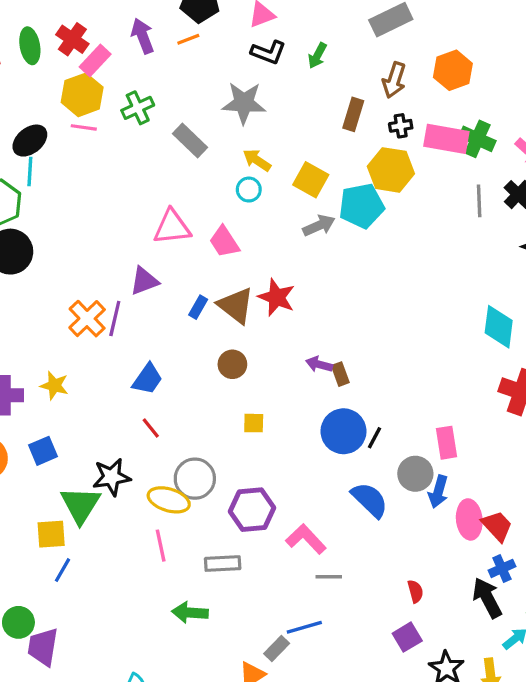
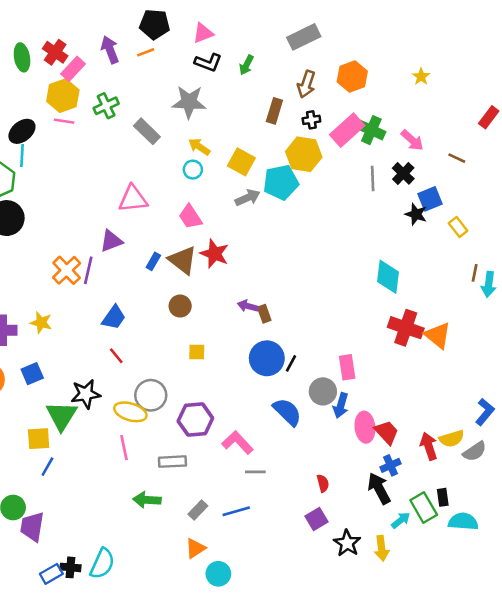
pink rectangle: (446, 139) -> (347, 130), turned -52
pink trapezoid: (224, 242) -> (190, 217), moved
gray rectangle: (277, 649) -> (198, 510), moved

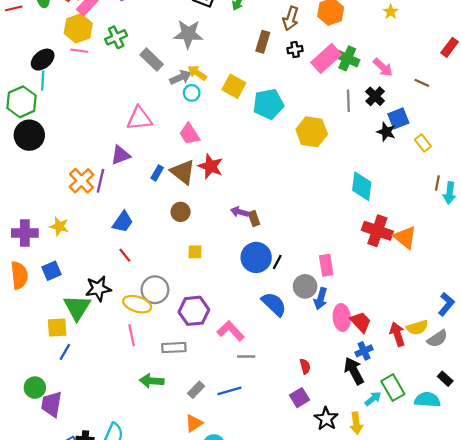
yellow hexagon: (304, 154) -> (312, 132), moved
gray arrow: (248, 198) -> (181, 77), moved
black rectangle: (443, 497) -> (445, 379), moved, turned -40

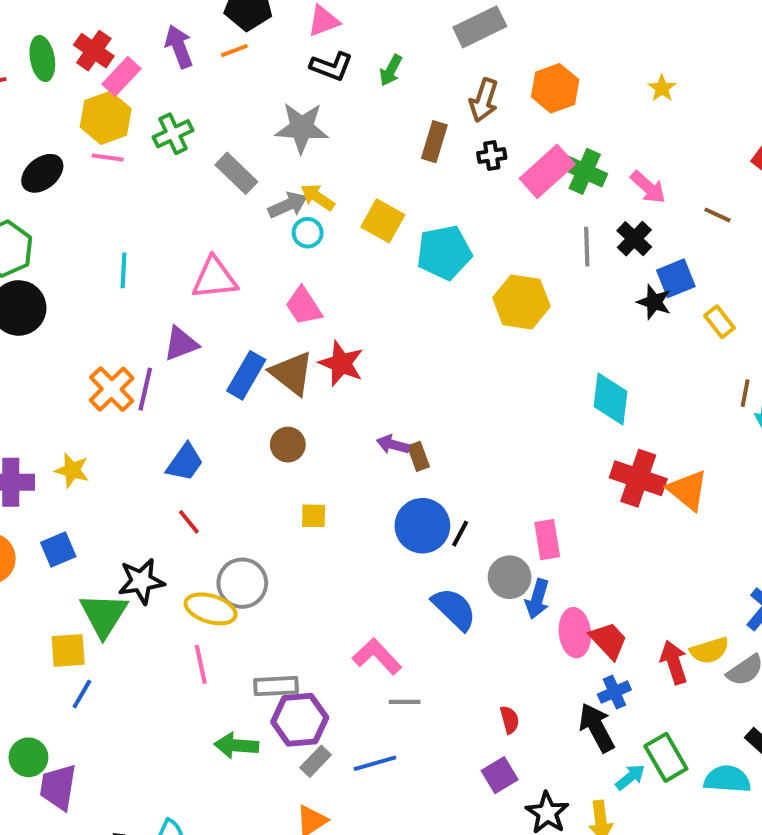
cyan line: (43, 81) -> (124, 270), moved
blue rectangle: (157, 173) -> (246, 375), size x1.6
purple hexagon: (194, 311) -> (300, 720), moved

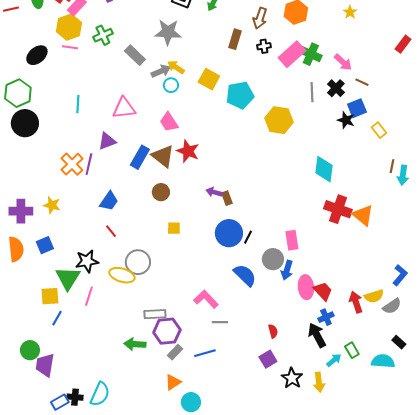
brown line: (717, 215) -> (362, 82), moved
pink line: (201, 664) -> (89, 296), moved, turned 30
green rectangle: (666, 757) -> (352, 350), size x0.7

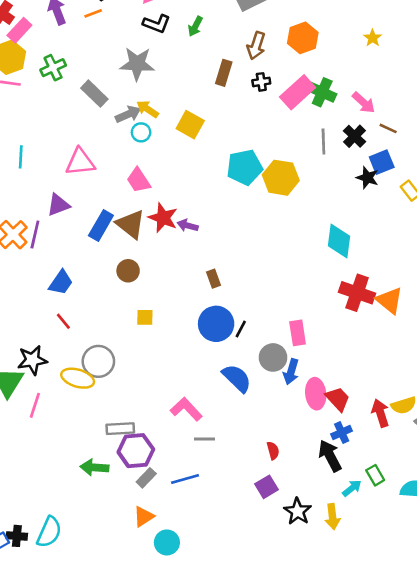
cyan pentagon: (240, 95) -> (245, 167), moved
purple arrow: (214, 192) -> (188, 226), moved

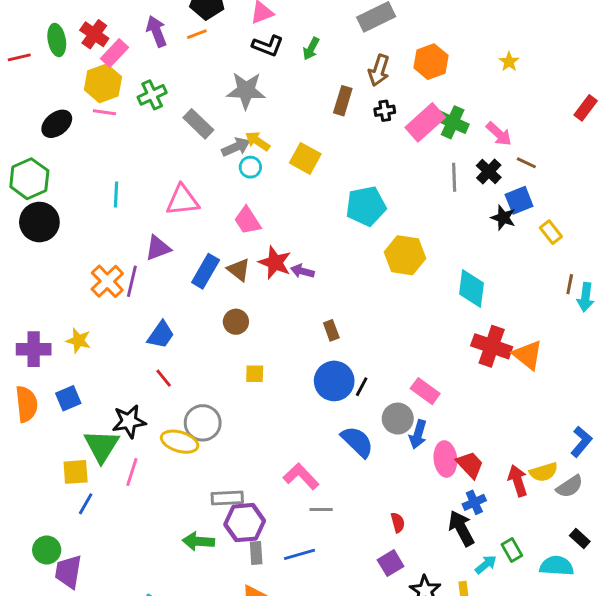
yellow hexagon: (281, 178) -> (405, 255), moved
brown triangle: (131, 224) -> (239, 270), size x0.7
pink rectangle: (298, 333) -> (425, 391), turned -45
gray rectangle: (146, 478) -> (256, 553), turned -48

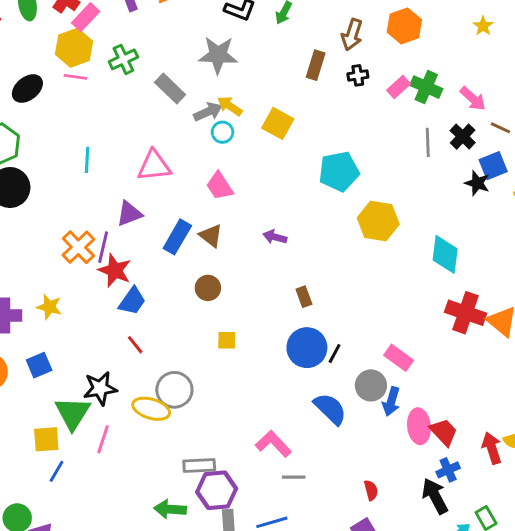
pink rectangle: (425, 122) -> (399, 87), size x0.6
red star: (275, 262) -> (115, 270), moved

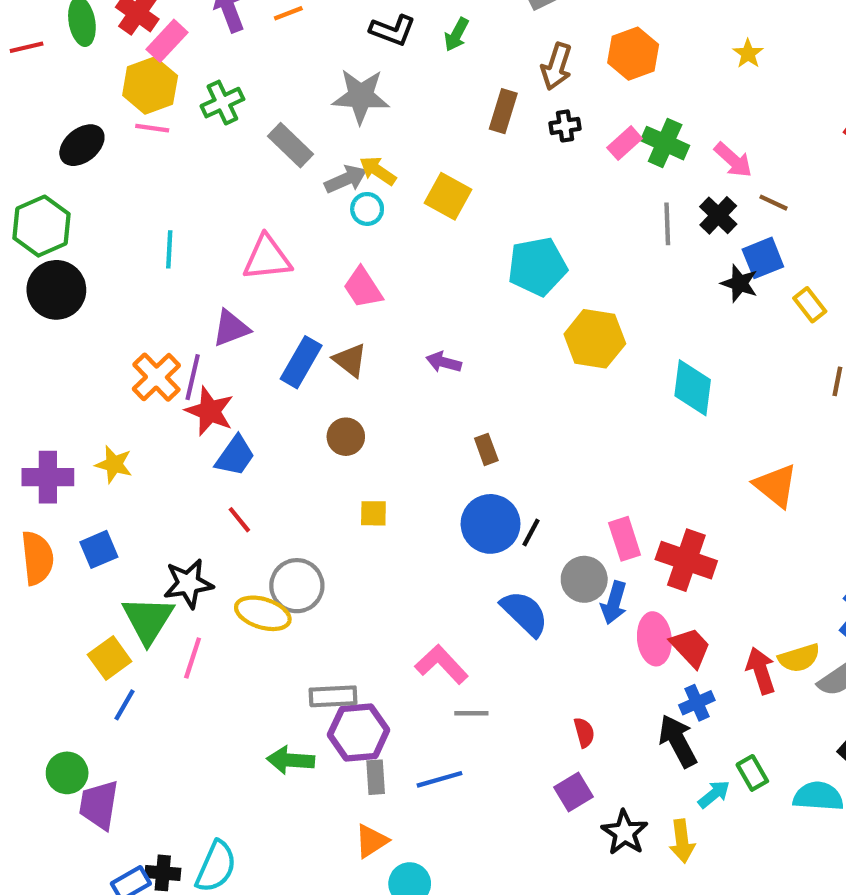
red cross: (466, 313) -> (686, 560), moved
pink rectangle: (399, 358) -> (625, 539), turned 36
yellow square: (46, 439) -> (110, 658), turned -32

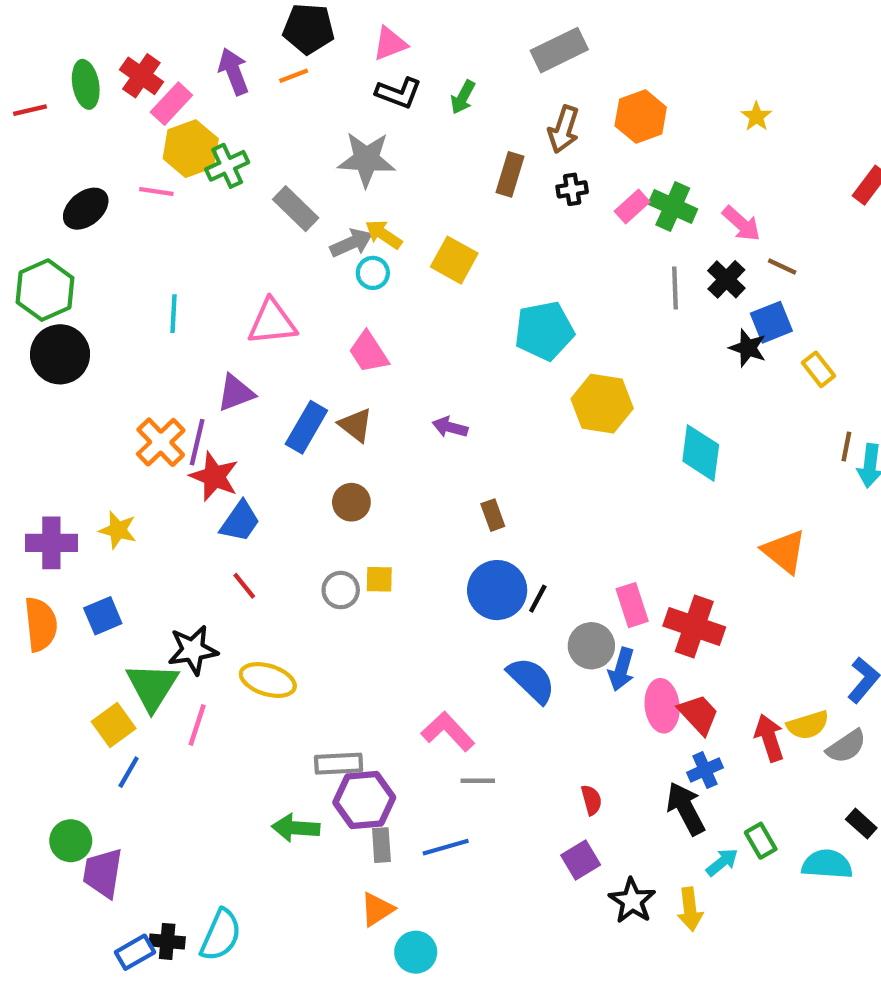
yellow hexagon: (150, 86) -> (191, 149), moved
gray circle: (297, 586) -> (341, 590), moved, size x0.7

